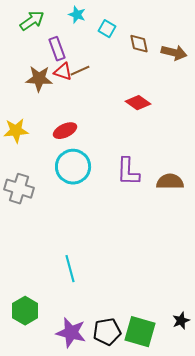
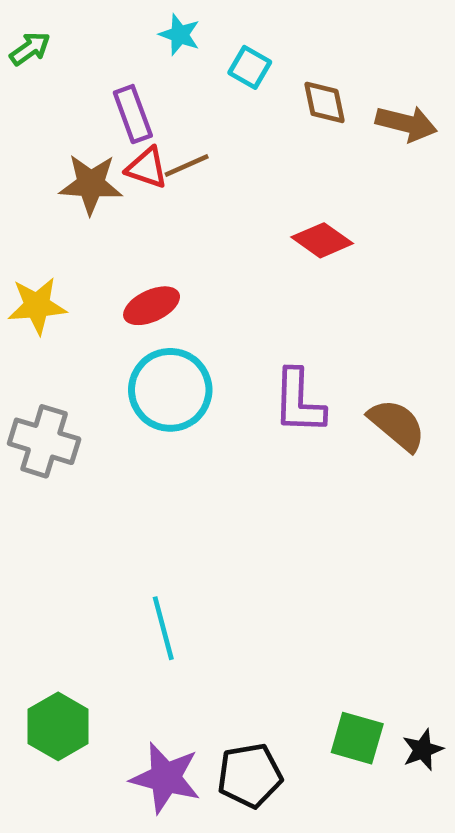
green arrow: (32, 21) -> (30, 49), moved, size x0.7
brown semicircle: (170, 182) -> (397, 425), turned 40
green square: (140, 332) -> (357, 738), moved, size x0.7

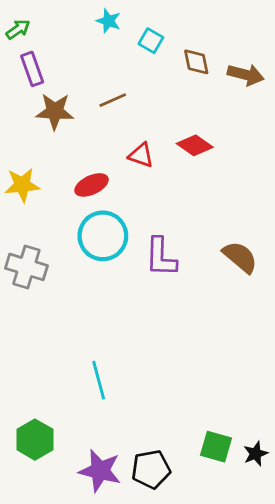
purple rectangle: (133, 114) -> (32, 69), moved
red triangle: (147, 168) -> (141, 155), moved
purple L-shape: (299, 402) -> (161, 257), moved

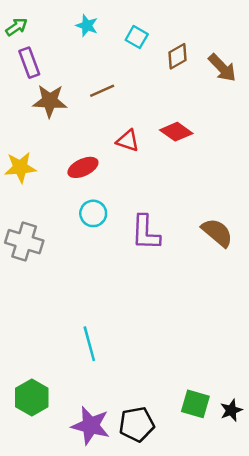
cyan star: (109, 21) -> (87, 26), moved
brown diamond: (196, 62) -> (178, 56), turned 72
brown arrow: (246, 75) -> (222, 68), turned 32
cyan circle: (103, 236) -> (93, 213), size x0.6

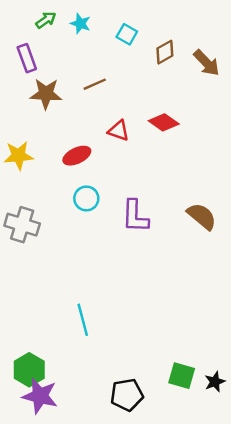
green arrow: (17, 27) -> (46, 20), moved
purple star: (91, 426) -> (40, 396), moved

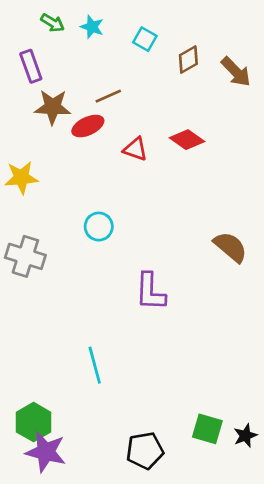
green arrow: (46, 20) -> (53, 23), turned 66
red ellipse: (77, 156) -> (88, 126), moved
purple L-shape: (135, 216) -> (150, 292), moved

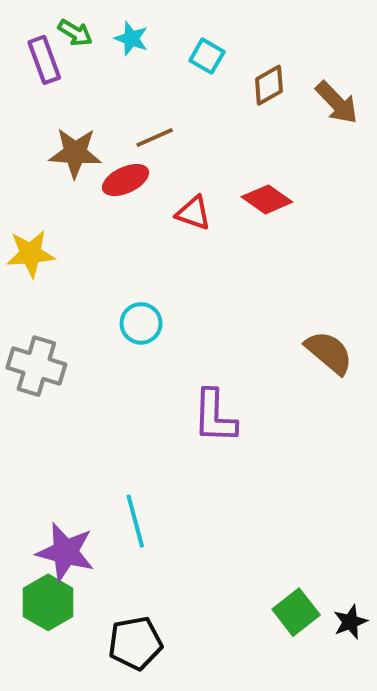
purple rectangle: (31, 66) -> (44, 60), moved
green square: (207, 429) -> (296, 612), turned 36
black pentagon: (145, 451) -> (135, 643), moved
purple star: (46, 452) -> (65, 552), moved

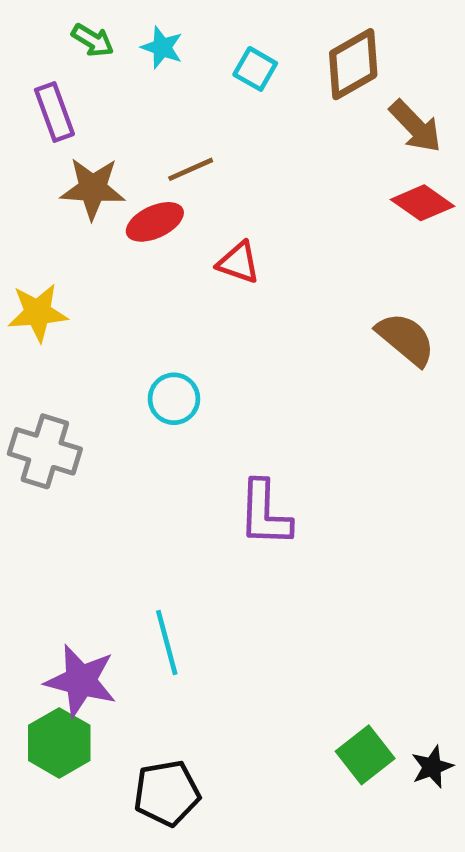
purple rectangle: (44, 60) -> (54, 112), moved
brown diamond: (269, 85) -> (353, 64), moved, size x1.4
red diamond: (267, 199) -> (423, 203), moved
brown semicircle: (329, 352) -> (406, 339), moved

